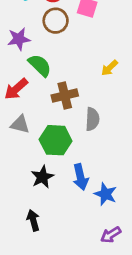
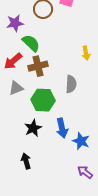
yellow arrow: (109, 68) -> (86, 53), moved, turned -56
brown cross: (65, 96) -> (38, 66), moved
gray triangle: (20, 124) -> (16, 88), turned -35
purple arrow: (111, 235) -> (85, 172), turned 70

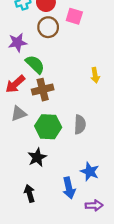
gray semicircle: (71, 84) -> (80, 125), moved
blue arrow: (62, 128) -> (69, 188), moved
purple arrow: (85, 172) -> (94, 205), turned 140

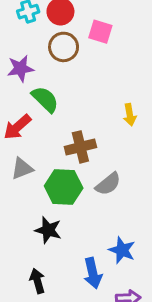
brown cross: (43, 90) -> (80, 147), moved
gray semicircle: (80, 125) -> (108, 184), turned 48
black star: (37, 157) -> (48, 230), turned -30

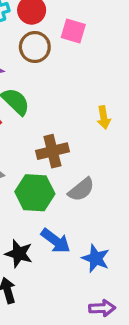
black star: (48, 230) -> (19, 254), moved
blue arrow: (93, 273) -> (56, 241), moved, turned -40

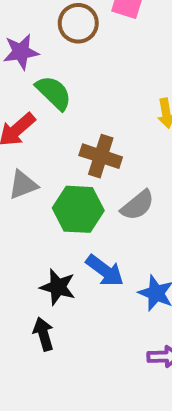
brown cross: (52, 151) -> (101, 156), turned 32

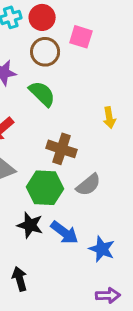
green semicircle: (54, 93) -> (42, 94), moved
black star: (58, 287) -> (30, 225), moved

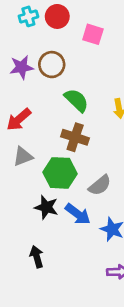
brown circle: (45, 52) -> (52, 65), moved
green semicircle: (42, 94) -> (76, 100), moved
gray semicircle: (88, 185) -> (100, 185), moved

